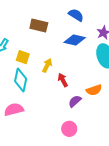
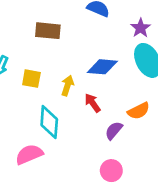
blue diamond: (75, 40) -> (102, 67), moved
cyan diamond: (21, 80) -> (49, 122), moved

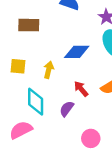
red arrow: (93, 103) -> (81, 89), moved
purple semicircle: (114, 131) -> (67, 109), moved

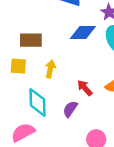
brown rectangle: (29, 25) -> (31, 40), moved
blue diamond: (77, 52) -> (83, 32), moved

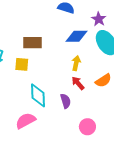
yellow arrow: (50, 69) -> (76, 63), moved
purple semicircle: (70, 109) -> (66, 101), turned 128

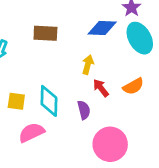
yellow arrow: (76, 63) -> (88, 65), moved
yellow square: (22, 64) -> (16, 101), moved
pink circle: (87, 127) -> (110, 144), size x1.6

